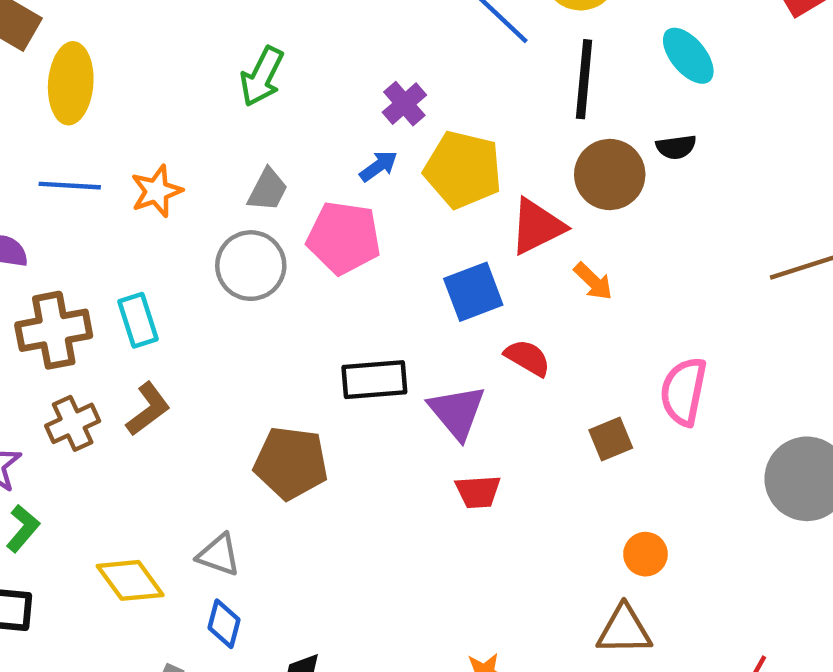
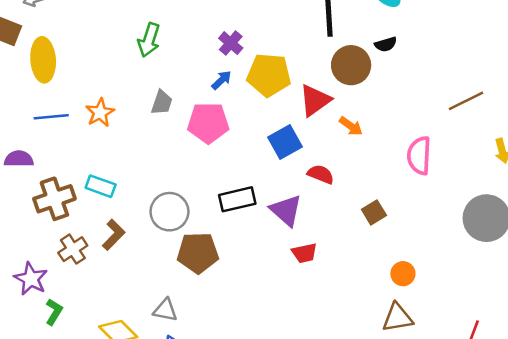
gray circle: (251, 266) -> (169, 212), moved
cyan rectangle: (138, 320) -> (101, 186), turned -44
pink semicircle: (683, 391) -> (419, 156), moved

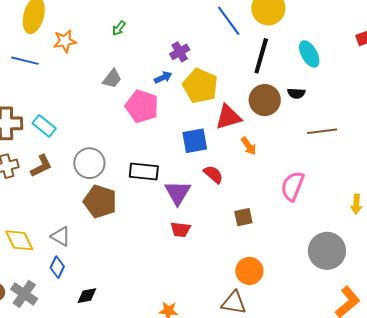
green arrow: (149, 40) -> (119, 28), size x0.6
brown line: (466, 101) -> (322, 131), moved
orange star: (100, 113) -> (65, 41), moved
orange circle: (403, 274) -> (249, 271), size x1.4

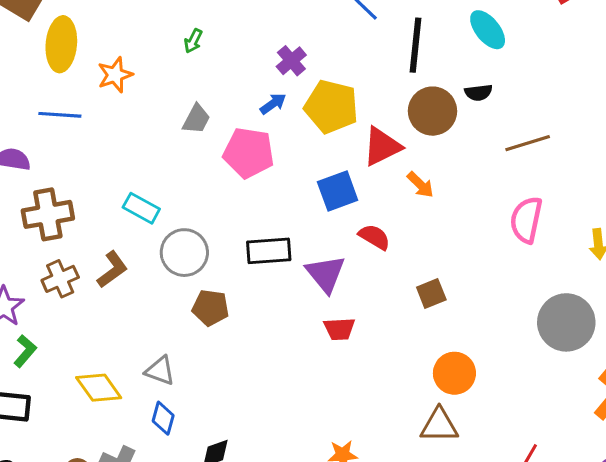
cyan rectangle: (44, 126) -> (141, 208), moved
pink semicircle: (292, 186) -> (526, 220), moved
brown pentagon: (100, 202) -> (211, 308), size x0.7

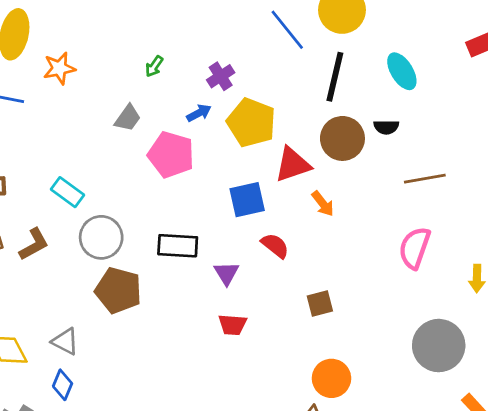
green arrow: (193, 41) -> (154, 66), moved
purple triangle: (325, 274) -> (226, 273), size x0.7
brown pentagon: (211, 308) -> (118, 290), size x1.4

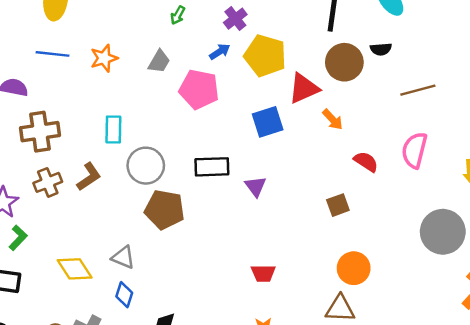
orange star: (59, 68) -> (104, 58), moved
cyan rectangle: (67, 192) -> (113, 130), turned 60
red semicircle: (275, 246) -> (366, 162), moved
red trapezoid: (233, 325) -> (263, 273), moved

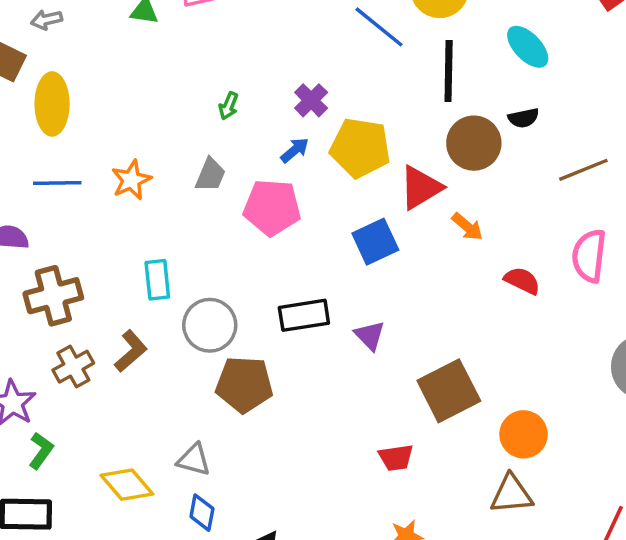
brown square: (338, 205) -> (449, 391), moved, size x1.8

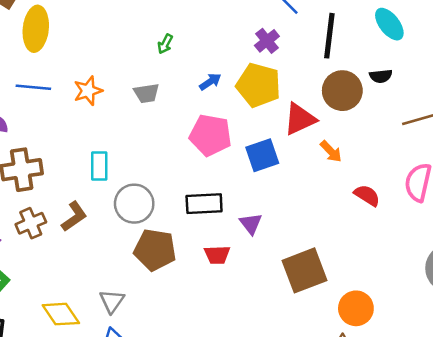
purple cross: (311, 100) -> (267, 41), moved
gray trapezoid: (210, 175) -> (146, 93), turned 52
pink pentagon: (272, 207) -> (210, 135), moved
red trapezoid: (396, 458) -> (217, 255), moved
gray triangle: (194, 460) -> (112, 301), turned 44

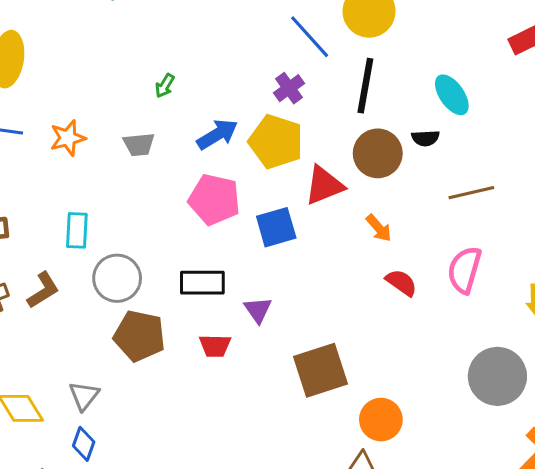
cyan ellipse: (389, 24) -> (452, 95), moved
blue arrow: (210, 82) -> (217, 134), size x1.5
orange arrow: (331, 151) -> (379, 228), moved

